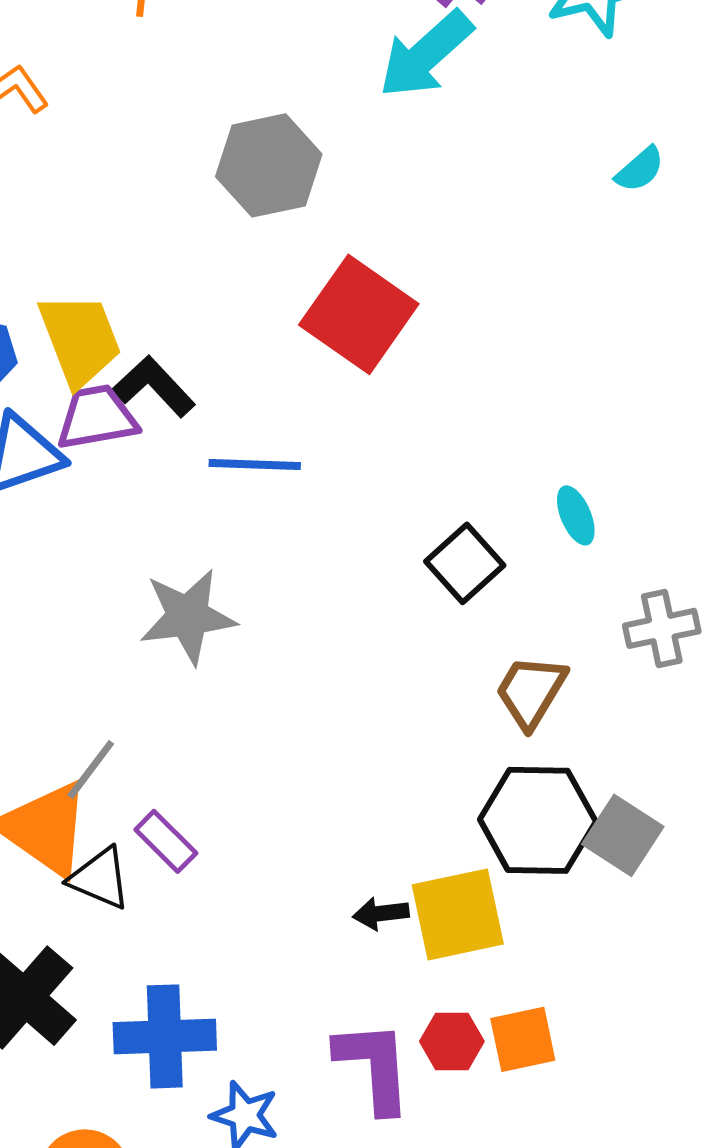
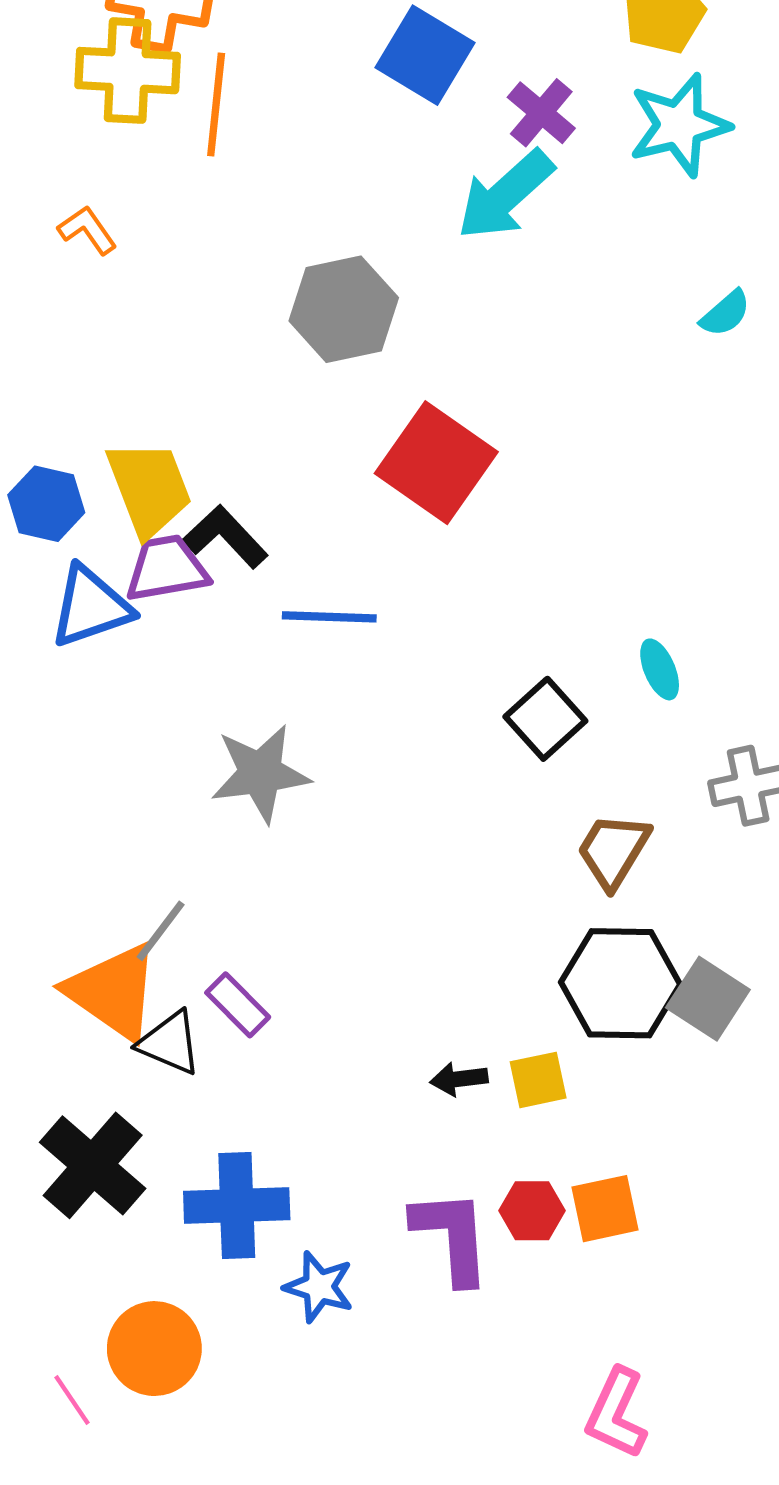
yellow square: (458, 914) -> (538, 1080), size x0.6

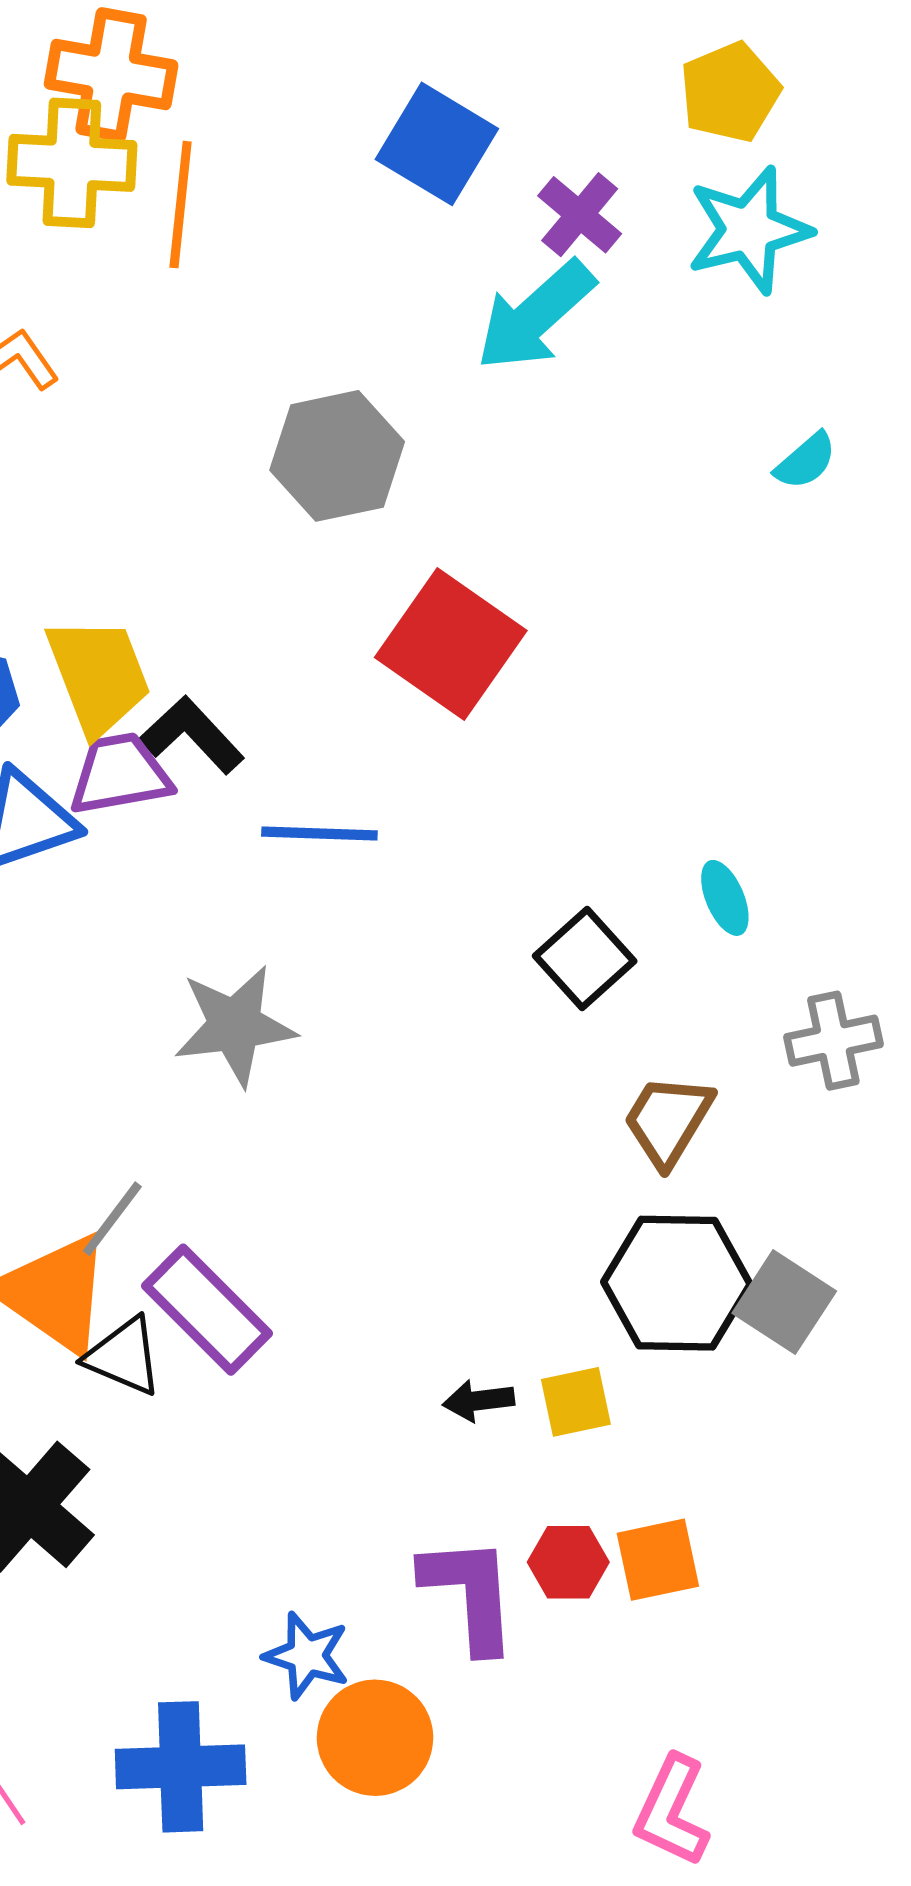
purple rectangle: (238, 1005) -> (207, 1310), size x1.6
blue cross: (237, 1206) -> (181, 1767), moved
orange circle: (154, 1349) -> (375, 1738), moved

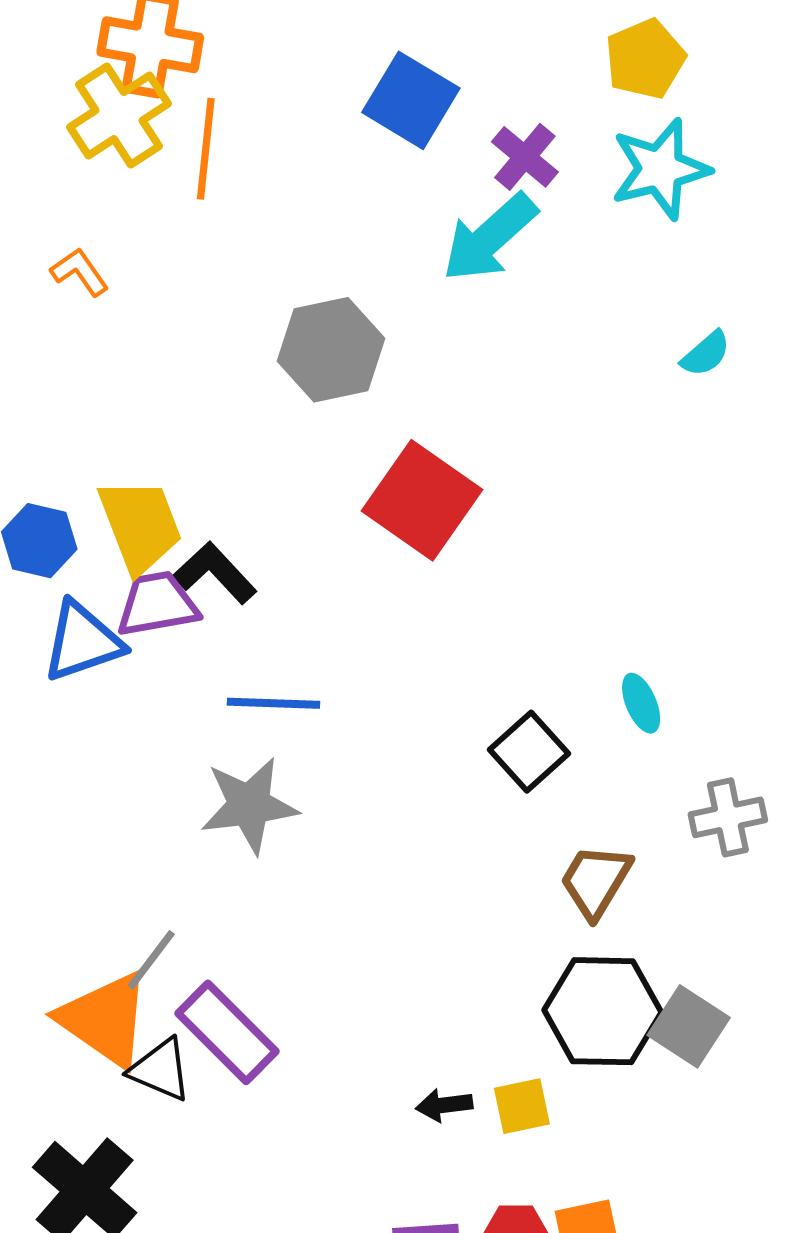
yellow cross: (72, 163) -> (119, 115), turned -36
blue line: (319, 834) -> (273, 703), moved

